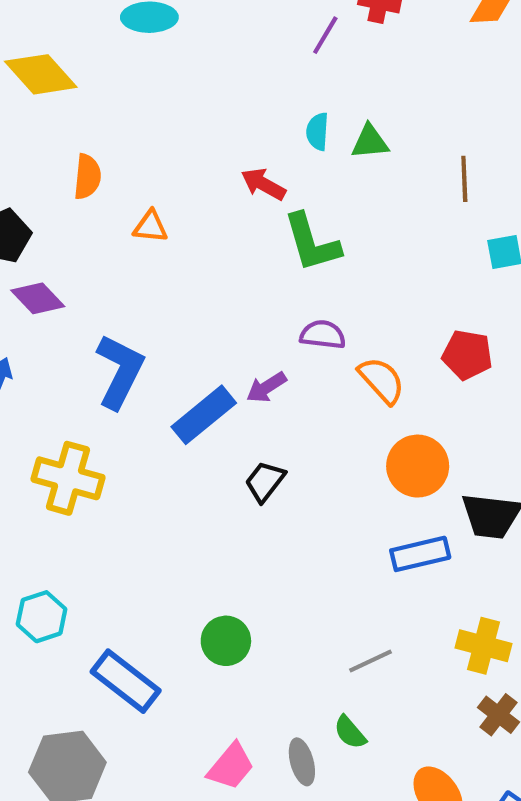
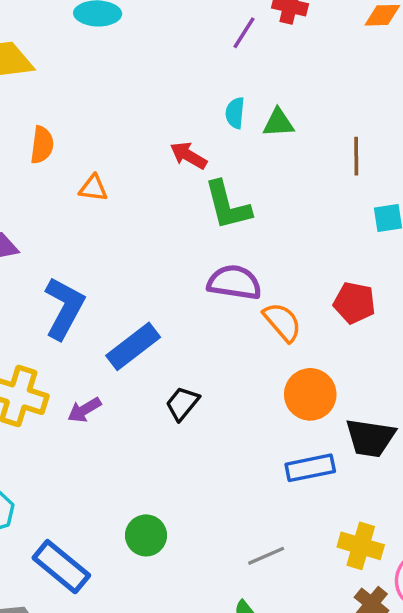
purple semicircle: (323, 335) -> (234, 282), size x1.4
purple arrow: (266, 387) -> (84, 410), moved

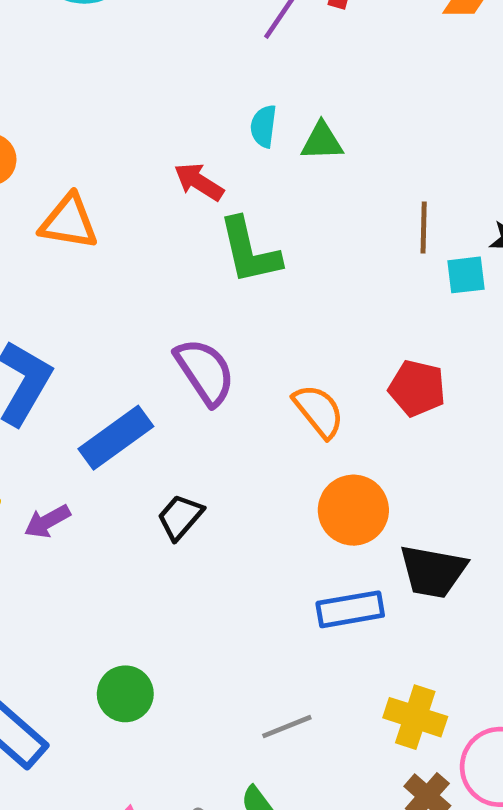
brown line: (356, 156) -> (424, 228), moved
orange triangle: (93, 188) -> (69, 222), size x1.5
purple semicircle: (234, 282) -> (205, 372), moved, turned 46

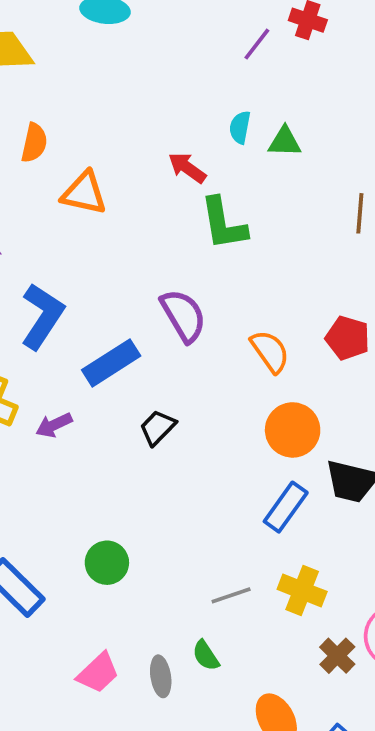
blue rectangle: (350, 609) -> (286, 507), turned -48
yellow cross: (415, 717) -> (302, 590), moved

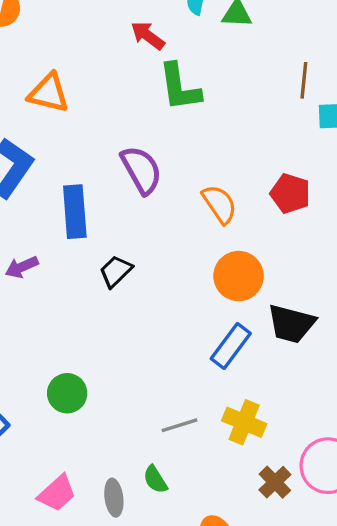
orange triangle: (84, 193) -> (49, 93), moved
blue rectangle: (111, 363) -> (75, 212), turned -63

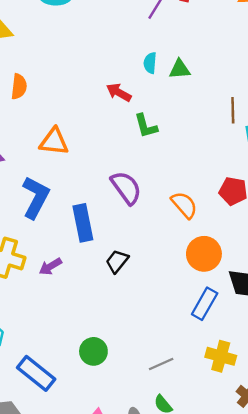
green L-shape: (180, 87) -> (146, 126), size x0.7
gray line: (179, 425) -> (161, 364), moved

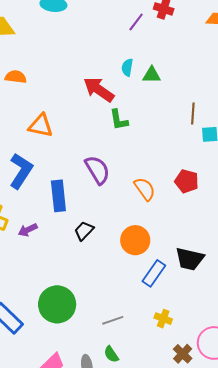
orange semicircle: (19, 87) -> (16, 77), turned -95
red arrow: (119, 92) -> (99, 90), size x1.5
orange circle: (204, 254) -> (135, 240), moved
green circle: (93, 351) -> (57, 304), size x1.6
yellow cross: (221, 356) -> (163, 319), size x0.7

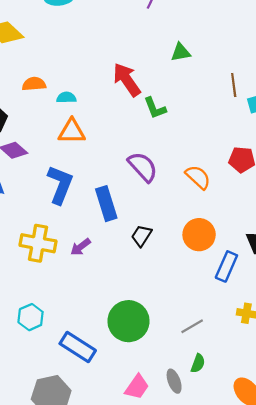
cyan semicircle: (127, 67) -> (66, 98), moved, turned 90
red arrow: (99, 90) -> (127, 80), turned 32
green semicircle: (111, 354) -> (198, 363), turned -114

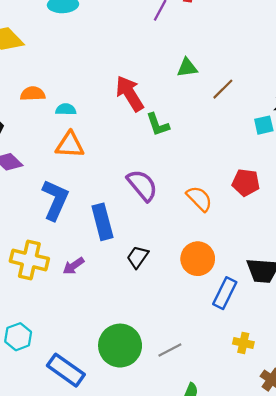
brown line: (234, 85) -> (223, 89), moved, turned 50
gray line: (192, 326) -> (170, 350), moved

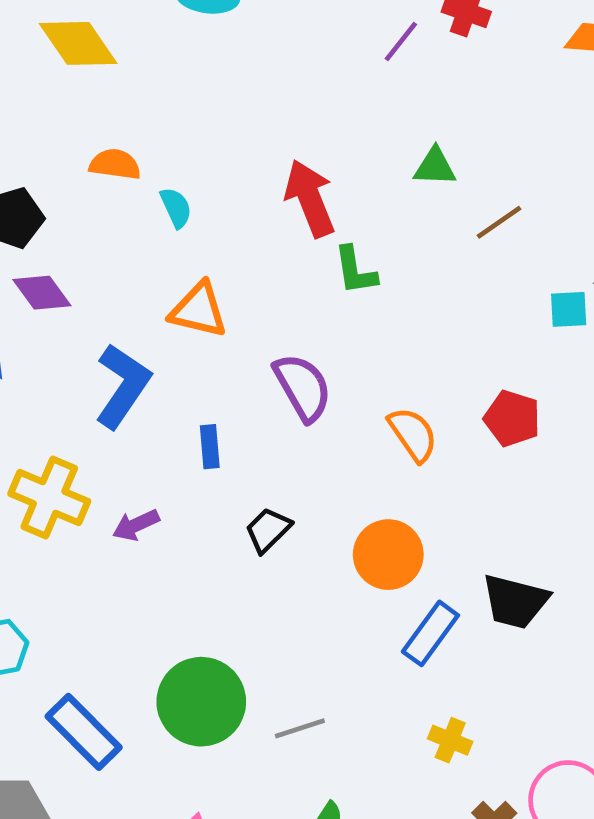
cyan semicircle: (66, 109) -> (176, 208), turned 54
orange triangle: (70, 145) -> (199, 310), moved
blue rectangle: (102, 222) -> (210, 447), size x0.6

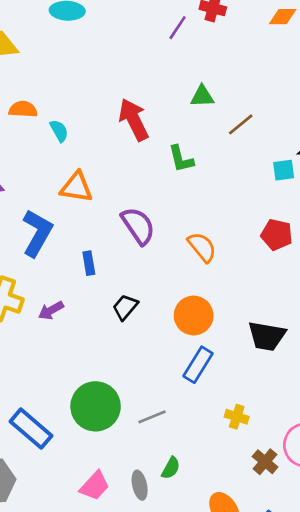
green L-shape: (355, 271) -> (181, 159), moved
red pentagon: (512, 418) -> (277, 235), moved
blue rectangle: (430, 633) -> (198, 365), moved

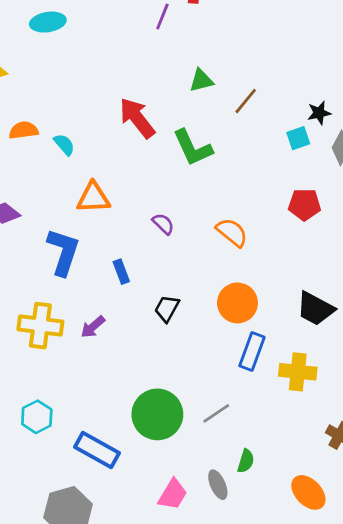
green L-shape: (181, 159) -> (193, 148), size x1.4
purple semicircle: (138, 226) -> (163, 224), size x0.6
black trapezoid: (267, 336) -> (315, 309), turned 30
yellow cross: (237, 417) -> (298, 372), moved, size x1.5

